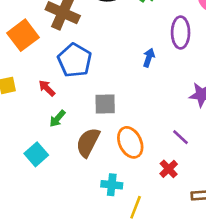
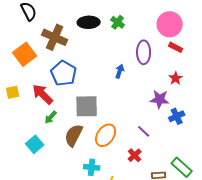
red arrow: (47, 88) -> (43, 94), size x1.6
gray square: (105, 104) -> (87, 106), size x1.4
orange ellipse: (130, 142) -> (106, 135), turned 60

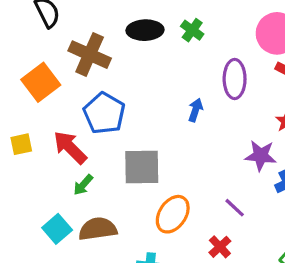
brown semicircle: (74, 135) -> (98, 229), moved, turned 55

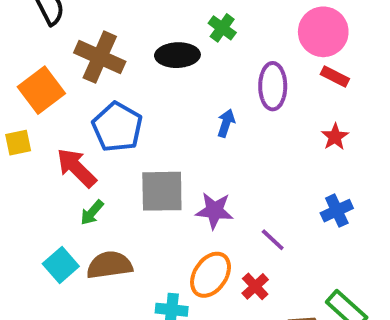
black ellipse: (145, 30) -> (177, 55), moved
yellow square: (21, 144) -> (18, 143), moved
purple star: (261, 156) -> (214, 211), moved
orange ellipse: (173, 214) -> (211, 275), moved

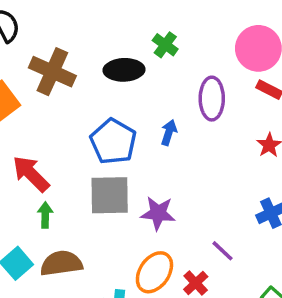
blue pentagon: (117, 127) -> (113, 142), moved
green arrow: (92, 213) -> (45, 215), turned 140
purple line: (273, 240) -> (223, 251), moved

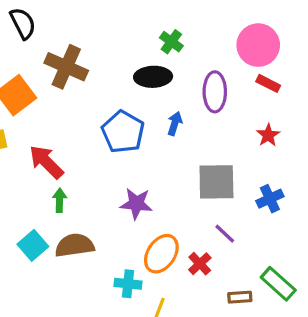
black ellipse: (124, 70) -> (153, 77), moved
gray square: (110, 195) -> (216, 182), moved
purple star: (158, 213) -> (136, 204), moved

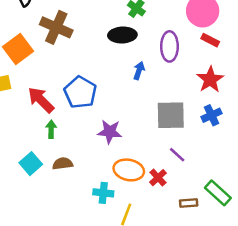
blue pentagon: (123, 132) -> (80, 92), moved
red star: (268, 135) -> (210, 80), size x1.5
blue cross: (270, 199) -> (211, 115), moved
brown semicircle: (75, 245) -> (63, 164), size x0.7
orange ellipse: (161, 254) -> (129, 170), turned 68

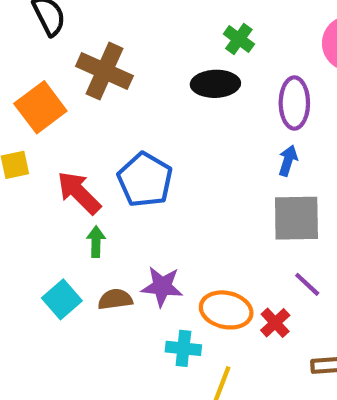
blue arrow: (139, 71) -> (288, 161), moved
purple star: (110, 132) -> (162, 286), moved

